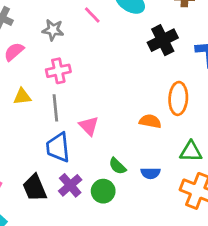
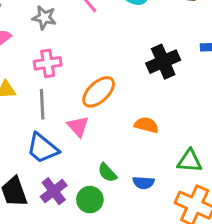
black cross: (163, 40) -> (163, 62), moved
orange ellipse: (178, 98) -> (99, 92), moved, turned 40
blue trapezoid: (58, 147) -> (43, 148), turned -48

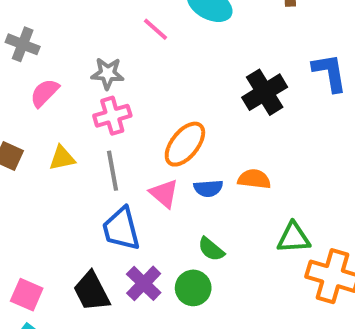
gray star: (44, 18) -> (108, 73), moved
blue trapezoid: (43, 148) -> (121, 229), turned 44
green triangle: (190, 161) -> (293, 238), moved
blue semicircle: (143, 183) -> (208, 188), moved

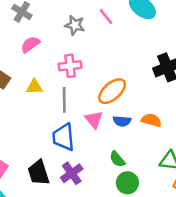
gray star: (108, 73) -> (75, 25), moved
green circle: (193, 288) -> (127, 183), moved

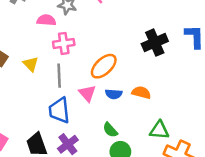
pink semicircle: (30, 44) -> (46, 20), moved, turned 42
yellow triangle: (34, 87) -> (31, 64), turned 49

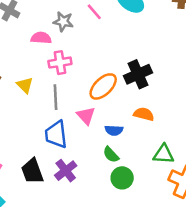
black cross: (155, 43) -> (138, 74), moved
blue semicircle: (114, 94) -> (114, 130), moved

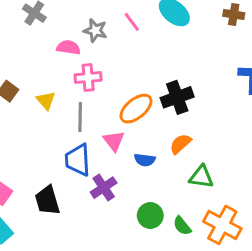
orange semicircle: (144, 114) -> (180, 144), turned -60
green triangle: (164, 154) -> (201, 177), moved
green semicircle: (111, 155) -> (182, 226), moved
purple cross: (66, 171) -> (104, 188), moved

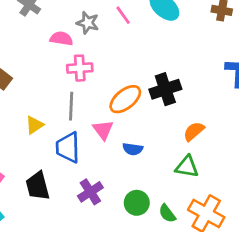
yellow triangle: (46, 100) -> (34, 125), moved, turned 36
orange semicircle: (180, 144) -> (194, 131), moved
purple cross: (104, 188) -> (90, 192), moved

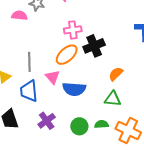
pink cross: (80, 68) -> (73, 30), moved
blue semicircle: (133, 149) -> (74, 89), size x1.6
green semicircle: (167, 213) -> (102, 124), moved, turned 128

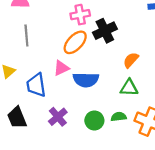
gray line: (29, 62) -> (26, 36), moved
pink triangle: (53, 77) -> (61, 68), turned 49

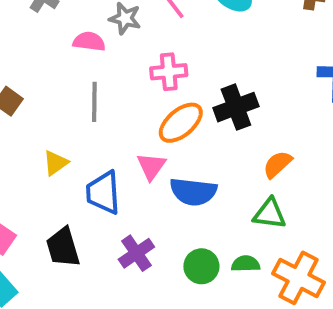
pink cross: (80, 15) -> (169, 72), moved
pink triangle: (61, 68) -> (151, 166), turned -35

